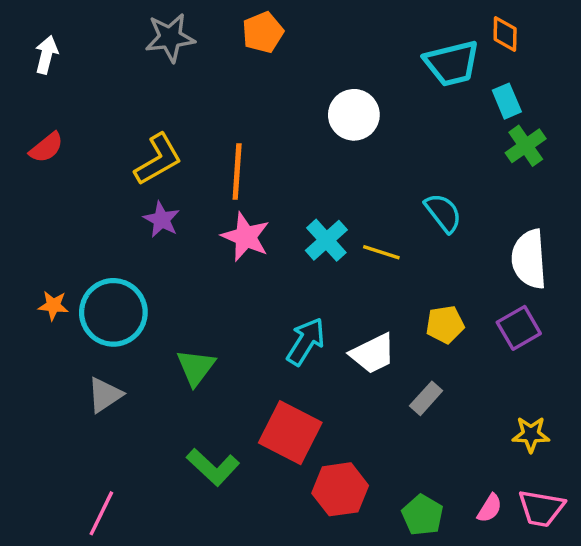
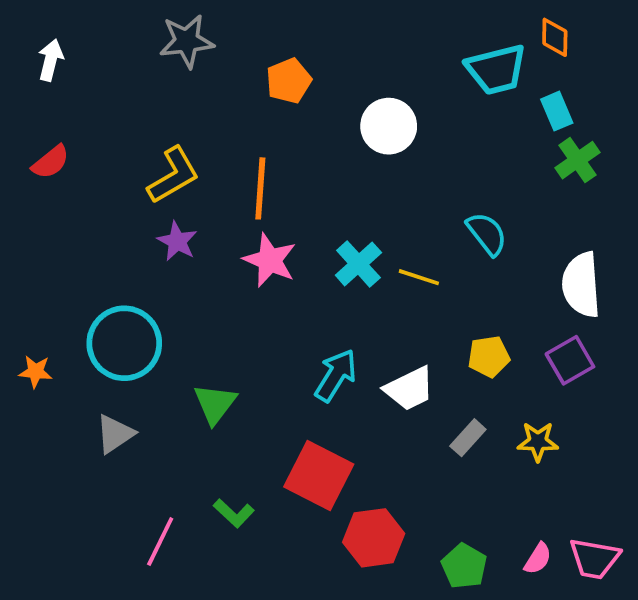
orange pentagon: (263, 32) -> (289, 81), moved
orange star: (53, 306) -> (36, 372), moved
yellow star: (531, 434) -> (538, 441), moved
green L-shape: (213, 467) -> (234, 513), size x0.7
pink line: (101, 513) -> (160, 542), moved

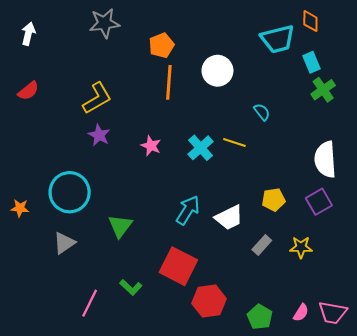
orange line: (260, 188) -> (169, 82), moved
cyan semicircle: (487, 234) -> (262, 112), moved, size x0.7
pink star: (270, 260) -> (151, 146), size x0.7
yellow line: (419, 277) -> (234, 143), moved

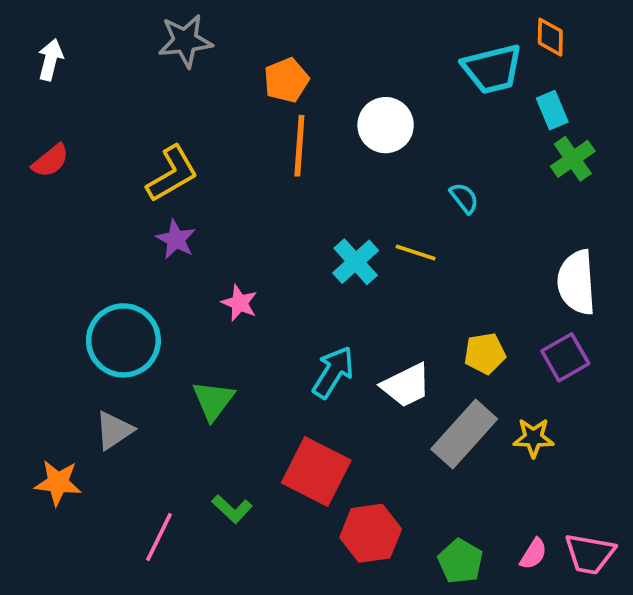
pink star: (151, 146) -> (240, 303), moved
orange star: (20, 208) -> (58, 483), moved, size x1.4
gray rectangle: (262, 245) -> (464, 434), size x1.8

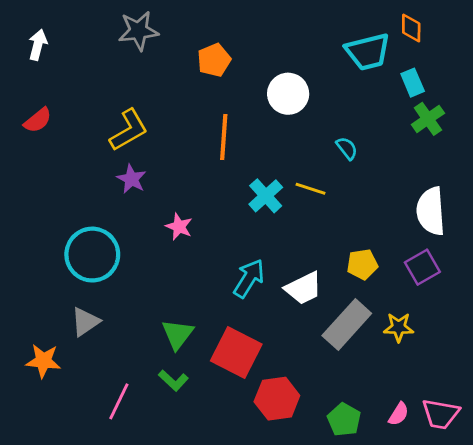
orange line: (299, 146) -> (224, 137), moved
green triangle: (213, 400) -> (178, 334), moved

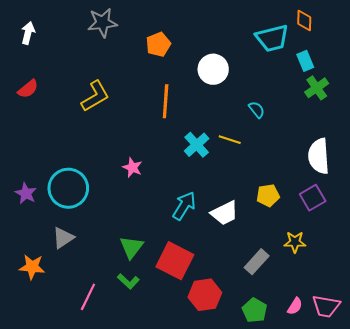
purple star: (131, 179) -> (26, 193), moved
gray rectangle: (347, 324) -> (257, 262), moved, size x0.7

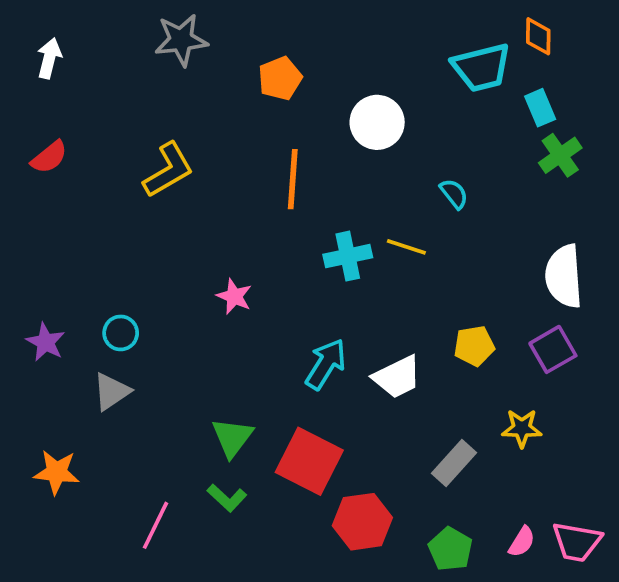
cyan cross: (197, 145) -> (348, 256), turned 30
cyan circle: (68, 188) -> (121, 333), size x0.5
gray triangle: (63, 238) -> (111, 392), moved

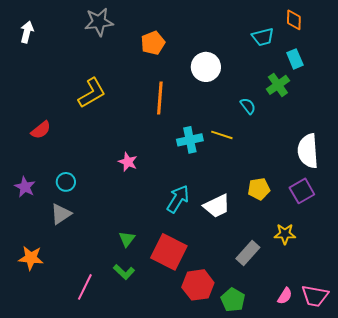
cyan trapezoid: (481, 67) -> (263, 37), size x0.7
green cross: (560, 155) -> (278, 85), moved
red semicircle: (49, 157) -> (41, 130), moved
green triangle: (232, 437) -> (127, 239), size x0.7
green pentagon: (450, 549) -> (233, 300), moved

